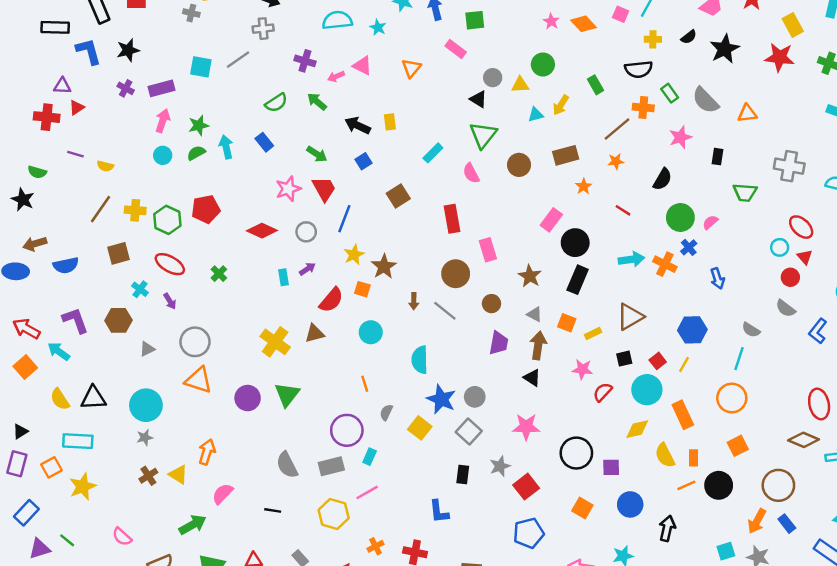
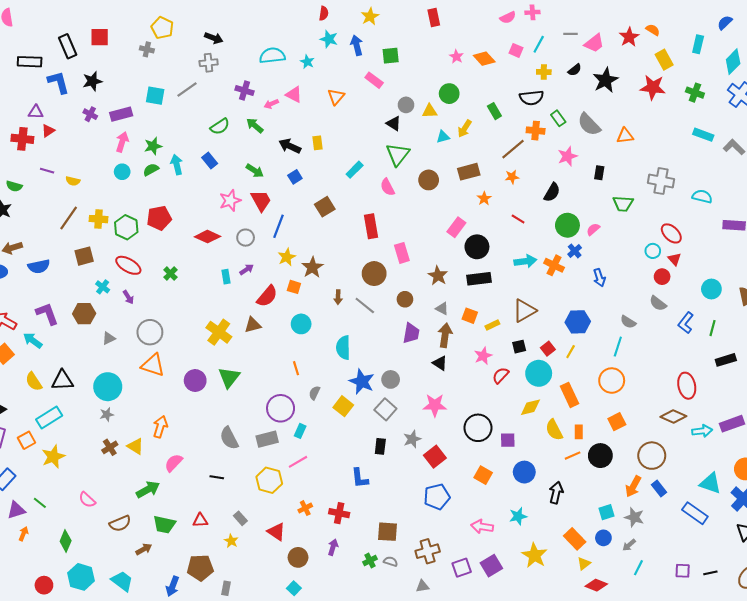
black rectangle: (578, 280) -> (479, 279), turned 60
pink star: (582, 369) -> (483, 356), turned -30
cyan rectangle: (78, 441) -> (49, 418), turned -35

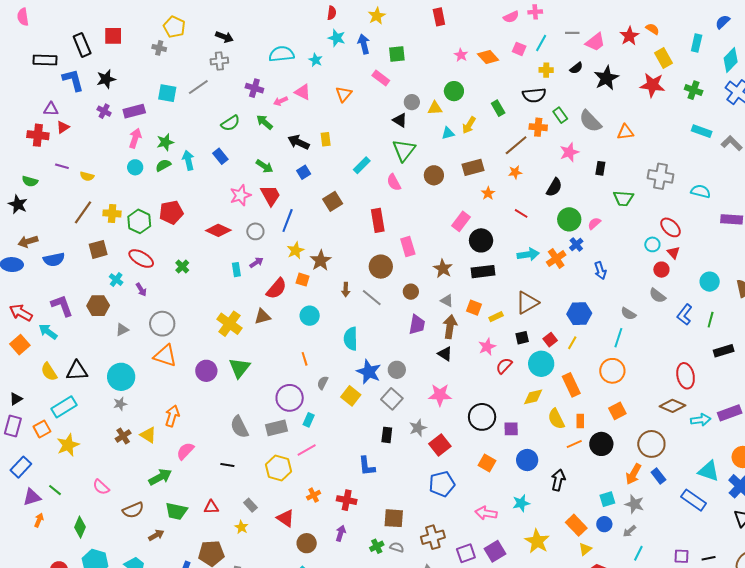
orange cross: (554, 265) -> (556, 259), turned 30

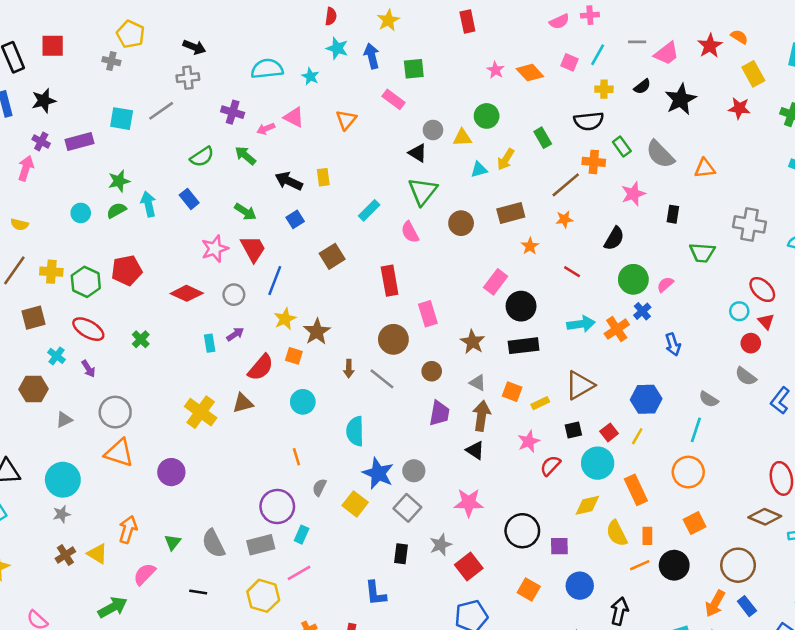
red star: (652, 85) -> (739, 108), size x0.7
pink arrow: (135, 138) -> (26, 168), moved
green triangle: (239, 368) -> (173, 542), moved, size x0.6

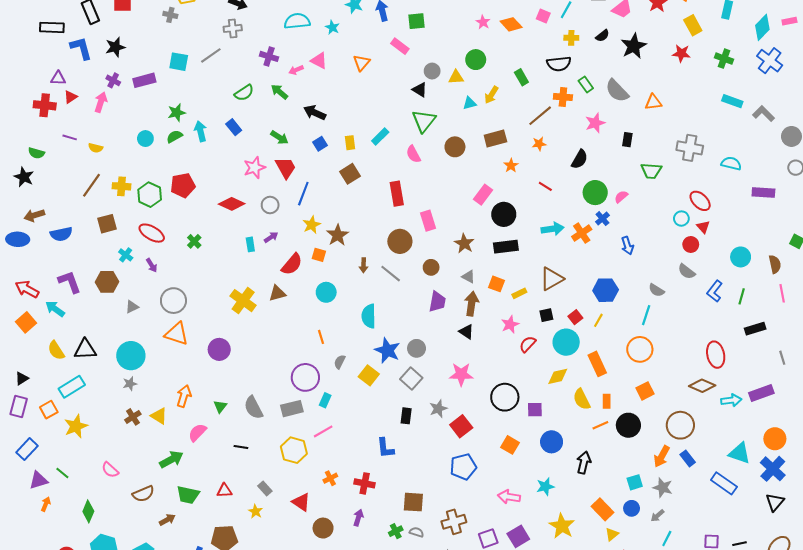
yellow rectangle: (323, 177) -> (350, 143), moved

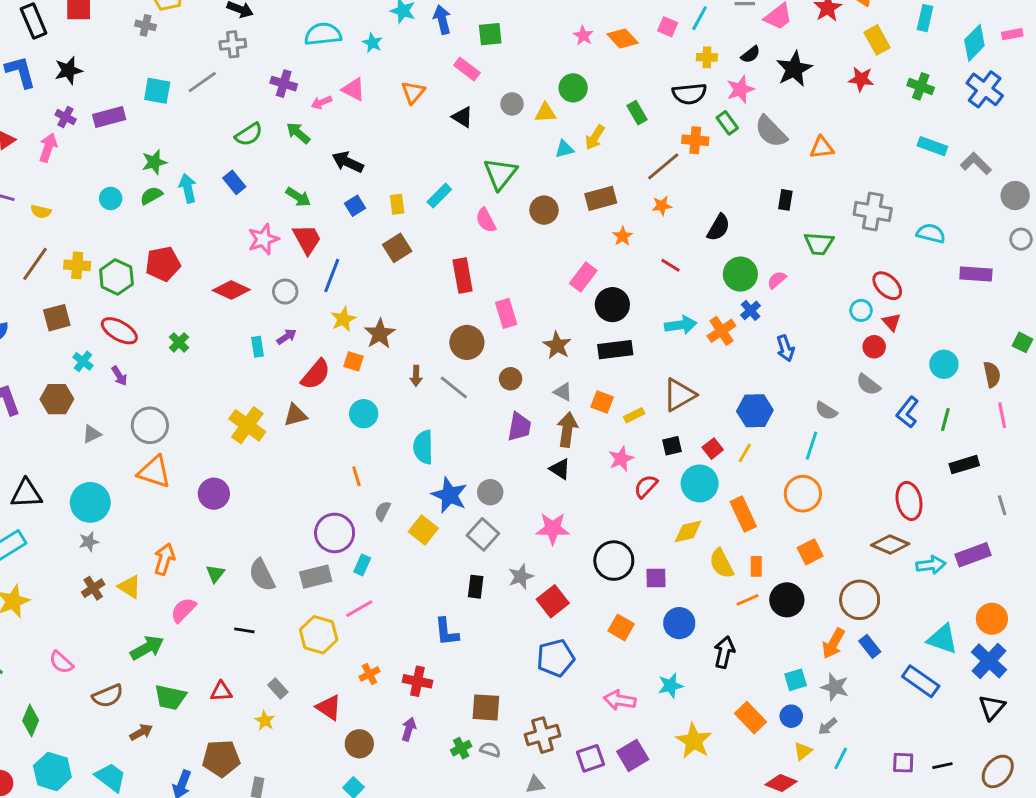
black triangle: (420, 90) -> (463, 117), moved
pink star: (595, 123) -> (740, 89), moved
yellow triangle: (612, 534) -> (803, 751), moved

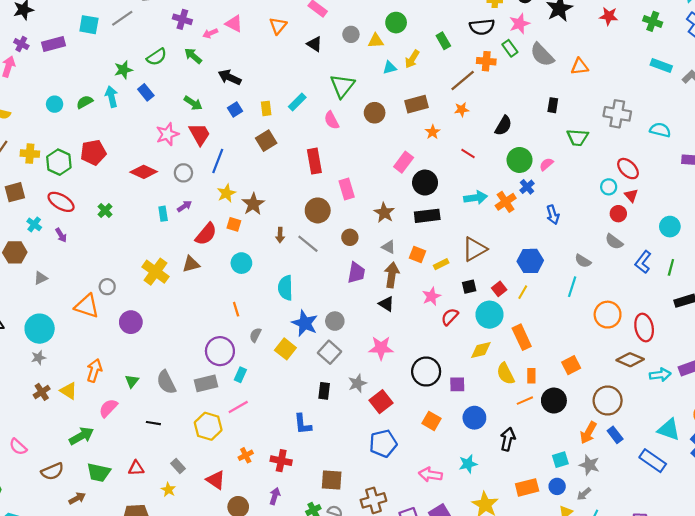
green star: (154, 162) -> (123, 70), moved
gray circle: (150, 425) -> (107, 287), moved, size x0.6
orange circle: (803, 494) -> (608, 315), moved
orange rectangle: (751, 718) -> (527, 487), turned -60

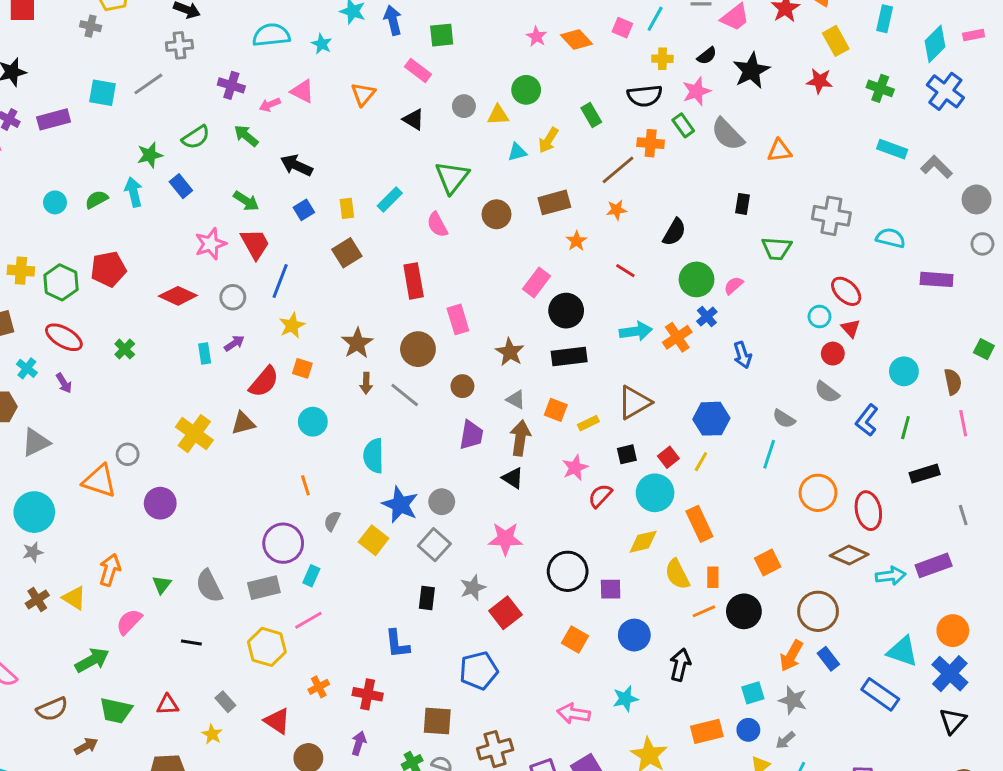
brown star: (253, 204) -> (357, 343), moved
gray triangle: (41, 278) -> (36, 442), size x1.5
blue pentagon: (383, 443) -> (479, 671), moved

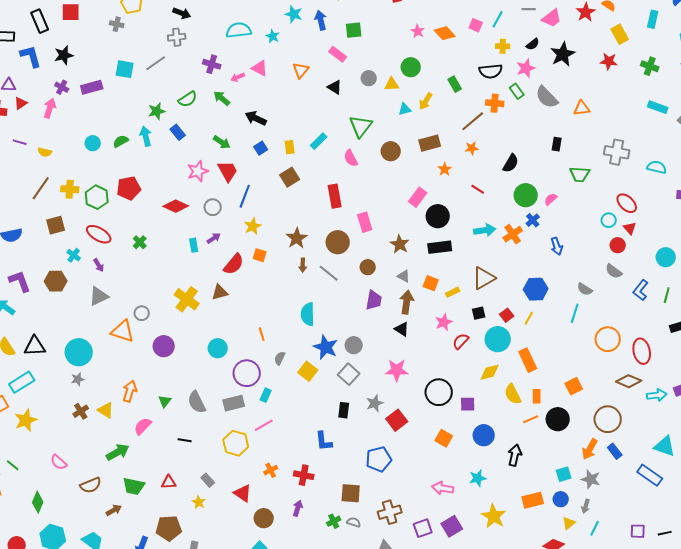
cyan circle: (313, 422) -> (218, 348), moved
gray triangle: (36, 442) -> (99, 296), moved
gray arrow: (785, 740) -> (586, 506), turned -32

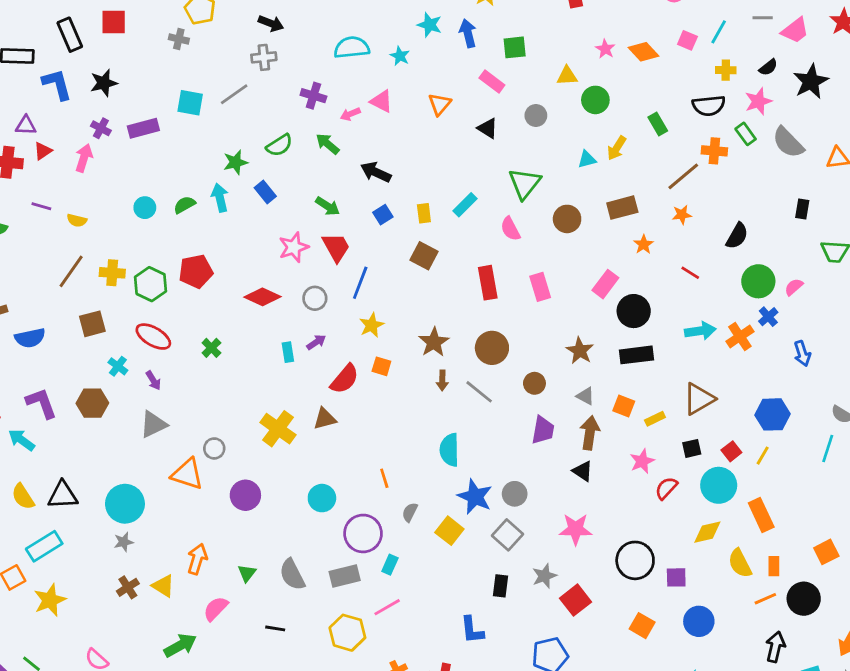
yellow triangle: (392, 84) -> (567, 76), moved
brown square: (290, 177) -> (424, 256), turned -30
pink rectangle: (365, 222) -> (540, 287), moved
black arrow: (515, 455) -> (775, 647), moved

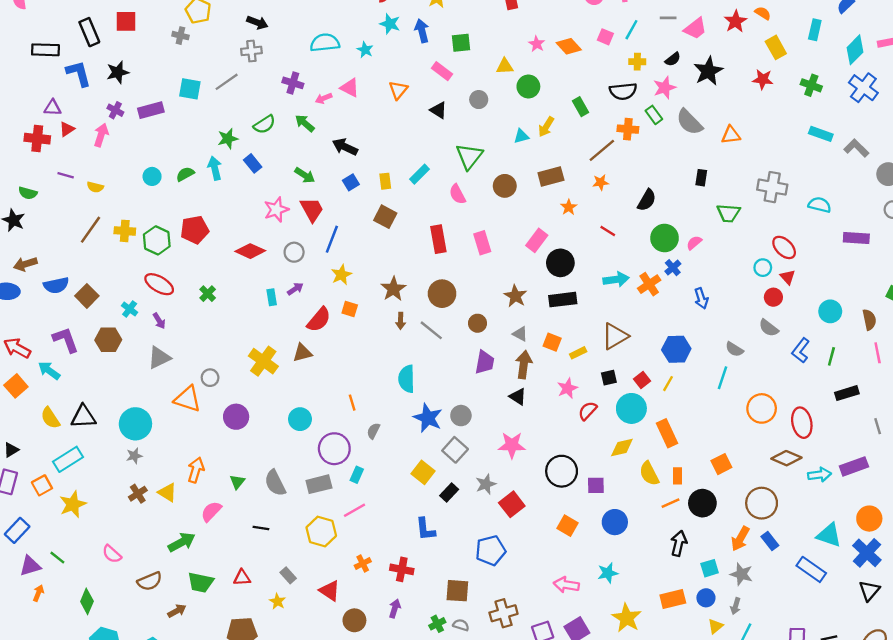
brown square: (92, 324) -> (87, 296), moved, turned -30
yellow square: (449, 531) -> (423, 472), moved
black rectangle: (500, 586) -> (449, 492), turned 36

